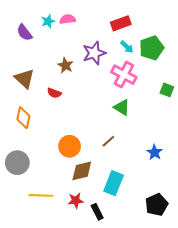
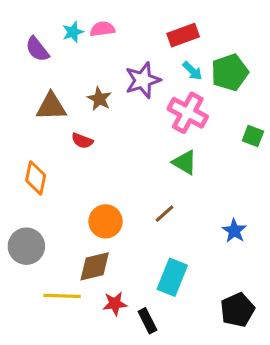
brown triangle: (24, 79) -> (51, 107), moved, turned -45
brown diamond: (82, 171) -> (95, 266), moved

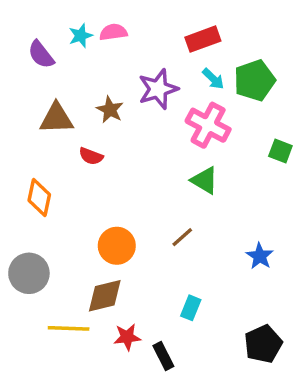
cyan rectangle: (172, 277) -> (191, 308), size x0.6

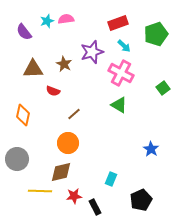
green pentagon: (255, 80) -> (156, 34), moved
green square: (280, 151) -> (163, 88), turned 32
brown line: (182, 237) -> (74, 114), moved
black pentagon: (263, 344) -> (141, 200), moved

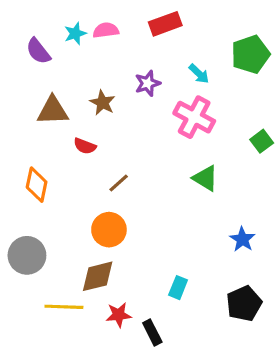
red rectangle: (118, 23) -> (165, 24), moved
purple star: (92, 52) -> (148, 83), size x0.7
green triangle: (119, 105) -> (205, 178), moved
black pentagon: (141, 200) -> (244, 304), moved

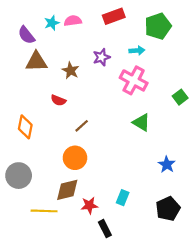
green pentagon: (250, 54) -> (158, 26), moved
cyan arrow: (199, 74) -> (137, 51), turned -48
brown triangle: (53, 111) -> (36, 62), moved
red star: (119, 315) -> (89, 205), moved

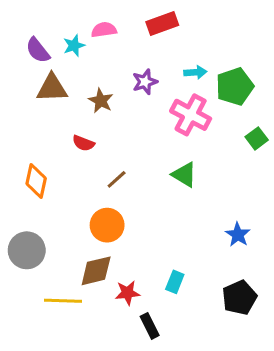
cyan star: (52, 23) -> (74, 46), moved
green pentagon: (158, 26) -> (235, 86), moved
green triangle: (141, 122) -> (184, 175), moved

